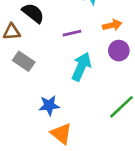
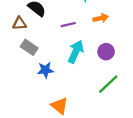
purple circle: (119, 51) -> (106, 52), moved
blue star: (49, 105) -> (45, 70), moved

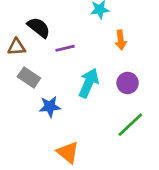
orange arrow: (101, 18) -> (121, 40), turned 96
purple line: (68, 25) -> (65, 48), moved

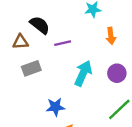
gray rectangle: (29, 77) -> (31, 68), turned -54
blue star: (50, 107) -> (55, 107), moved

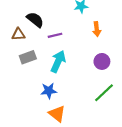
cyan arrow: (83, 73) -> (58, 61), moved

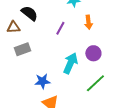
purple line: (55, 35) -> (60, 28), moved, turned -48
cyan arrow: (58, 61) -> (70, 63), moved

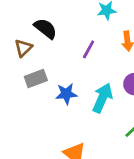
brown triangle: (13, 27) -> (23, 48), turned -40
blue star: (42, 81) -> (66, 94), moved

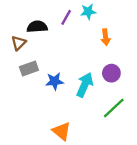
black semicircle: (45, 29) -> (37, 27), turned -42
purple line: (89, 49) -> (66, 17), moved

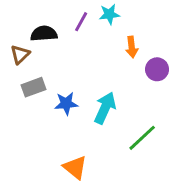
purple circle: (111, 73) -> (157, 69), moved

